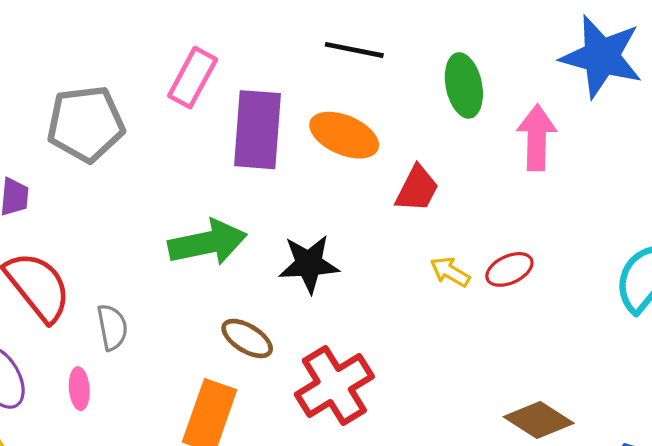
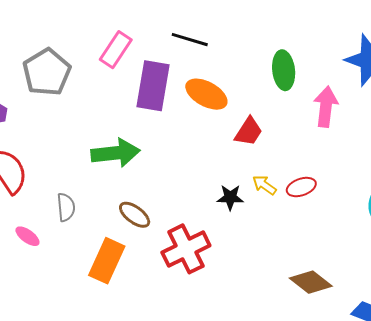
black line: (354, 50) -> (190, 40), moved
gray pentagon: (86, 124) -> (47, 72), turned -30
black star: (309, 264) -> (230, 197), moved, size x0.7
gray semicircle: (112, 327) -> (66, 207), moved
pink ellipse: (79, 389) -> (27, 236), turned -55

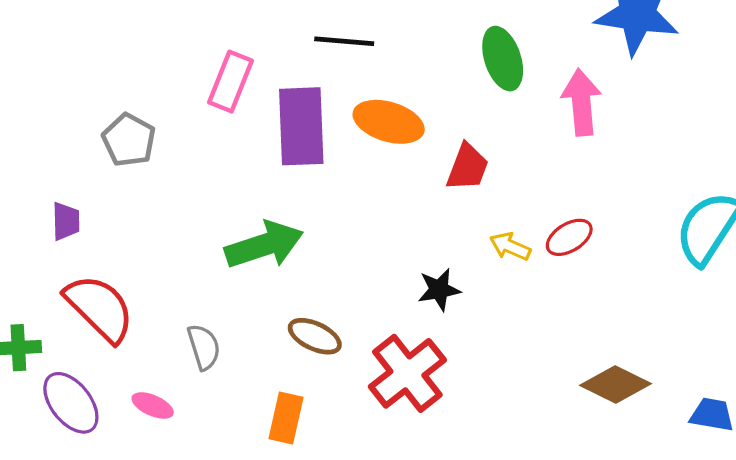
gray pentagon: (47, 72) -> (129, 140), size x0.7
black star: (230, 197) -> (439, 290), moved
orange rectangle: (107, 261) -> (286, 418), size x0.7

